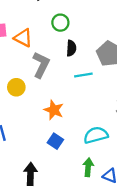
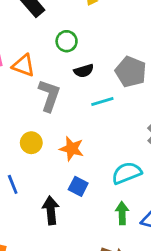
black semicircle: (71, 48) -> (84, 71), turned 77
yellow circle: (16, 87) -> (31, 143), moved
black arrow: (30, 174) -> (51, 210), moved

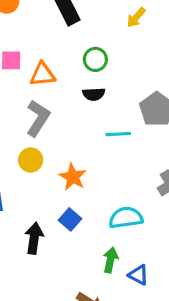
orange triangle: (24, 65) -> (43, 74), turned -40
black semicircle: (84, 71) -> (94, 94), moved
gray L-shape: (49, 95) -> (38, 118), moved

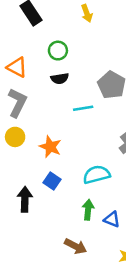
yellow arrow: (136, 17) -> (87, 13), turned -54
orange triangle: (43, 74) -> (17, 67), turned 40

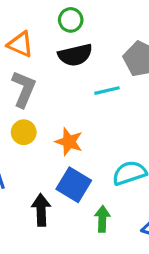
black semicircle: (60, 78) -> (75, 55), size x1.5
blue square: (52, 181) -> (74, 185), size x1.5
green arrow: (88, 210) -> (102, 219), moved

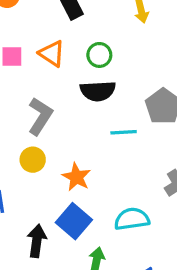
orange triangle: (20, 44) -> (52, 54), moved

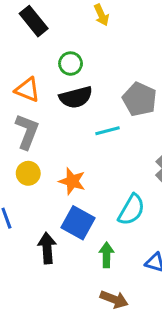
orange triangle: (52, 54) -> (27, 90), moved
cyan semicircle: (132, 219) -> (131, 210), turned 140

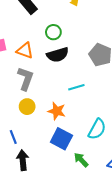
cyan line: (108, 131) -> (76, 87), moved
black arrow: (47, 248) -> (23, 160), moved
green arrow: (106, 255) -> (81, 160), turned -42

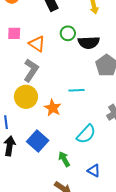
black semicircle: (58, 55) -> (89, 42), moved
yellow circle: (27, 107) -> (26, 97), size x1.5
blue square: (61, 139) -> (38, 141), moved

